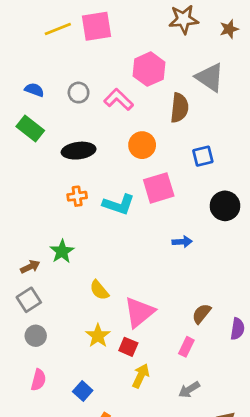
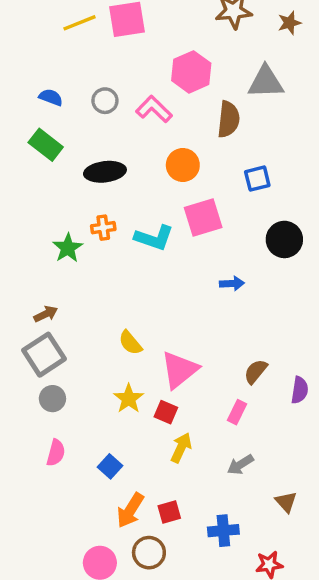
gray triangle: (210, 77) -> (266, 82), turned -36
green star: (62, 251) -> (68, 248), moved
gray square: (29, 300) -> (44, 355), size x1.4

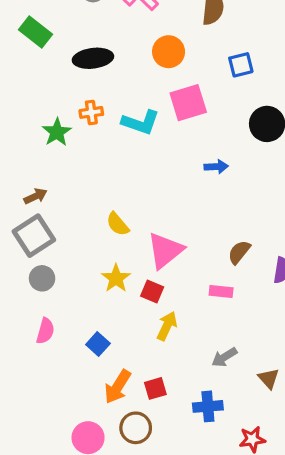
pink rectangle: (237, 412) -> (221, 291), turned 70
gray arrow: (240, 465) -> (224, 357), moved

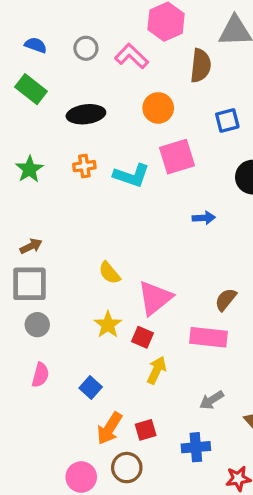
green star: (57, 132) -> (29, 169), moved
gray square: (34, 236) -> (29, 284), turned 33
pink rectangle: (221, 291) -> (208, 337), size x1.6

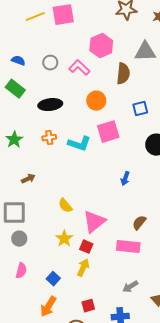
blue arrow: (204, 218) -> (125, 179), moved, turned 112
brown arrow: (31, 246) -> (28, 179), moved
yellow arrow: (157, 370) -> (83, 268), moved
orange arrow: (109, 428) -> (48, 307), moved

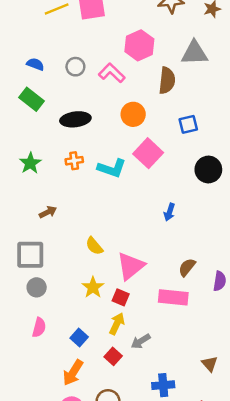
pink square: (108, 132) -> (148, 153), turned -30
gray arrow: (130, 287) -> (141, 341), moved
red square: (88, 306) -> (113, 356), moved, turned -32

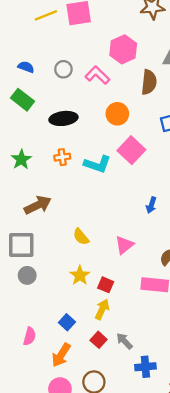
brown arrow: (48, 212) -> (38, 205), size x1.6
pink triangle: (131, 266) -> (124, 245), moved, size x0.7
pink semicircle: (39, 327) -> (29, 336), moved
gray arrow: (141, 341) -> (124, 341), moved, turned 78

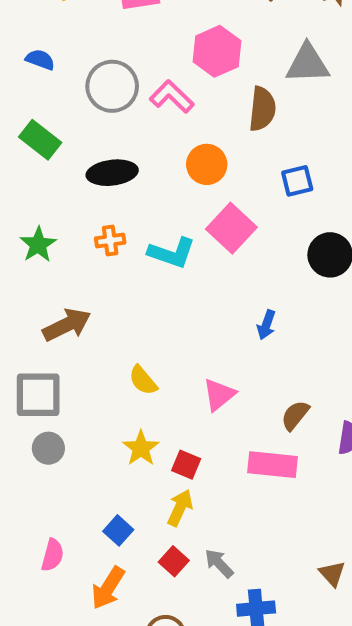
blue semicircle: (26, 67) -> (40, 60), moved
gray circle: (63, 69) -> (112, 86), size x1.6

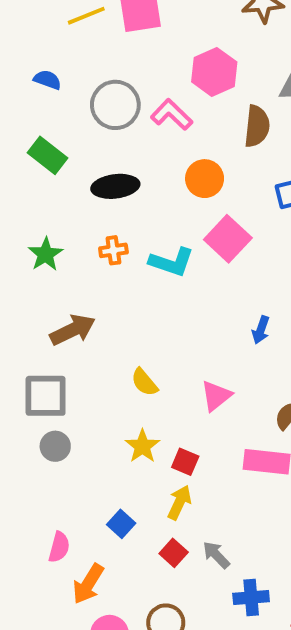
orange arrow: (108, 588) -> (88, 584), moved

